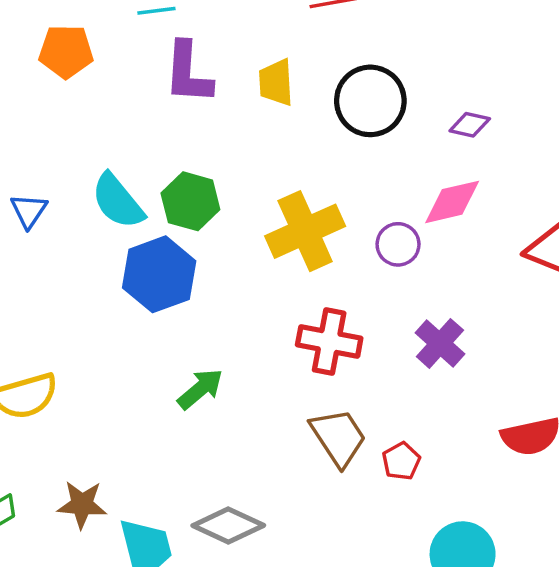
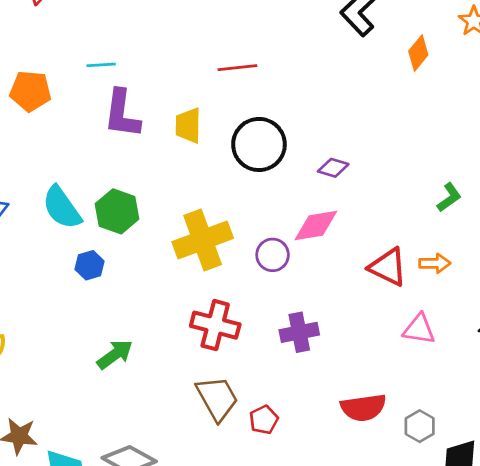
blue hexagon: (159, 274) -> (90, 265), size x0.5
purple cross: (440, 343) -> (299, 332), turned 33

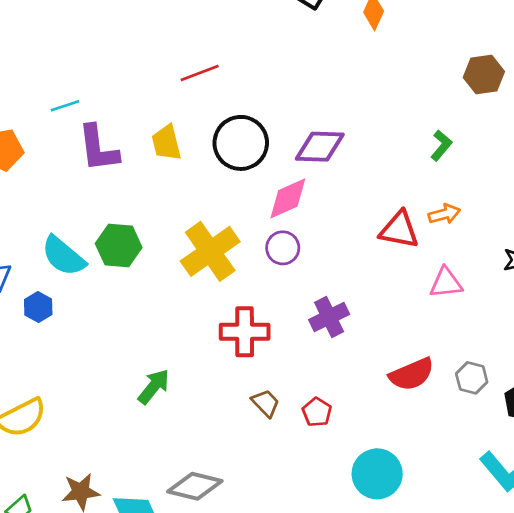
purple diamond: (333, 168) -> (320, 147), size x1.6
pink diamond: (316, 225) -> (288, 198), moved
blue hexagon: (90, 265) -> (38, 307), moved
brown trapezoid: (217, 398) -> (266, 403), size x0.6

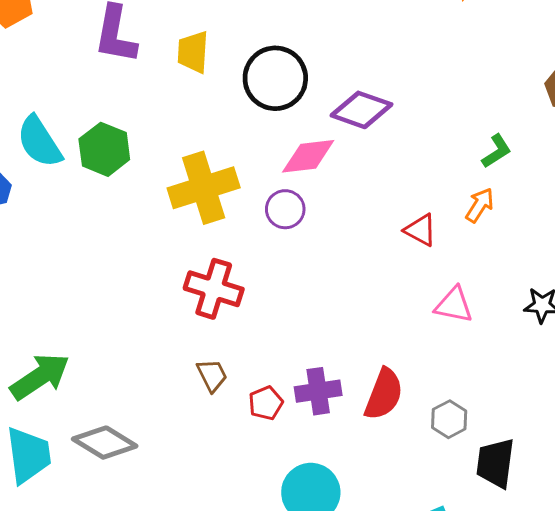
orange arrow: (444, 214) -> (480, 205), moved, turned -60
red triangle: (399, 230) -> (420, 230), size x0.7
purple cross: (329, 317) -> (318, 391), moved
red semicircle: (412, 374) -> (384, 394), turned -63
green arrow: (154, 387) -> (40, 377), moved, size x1.4

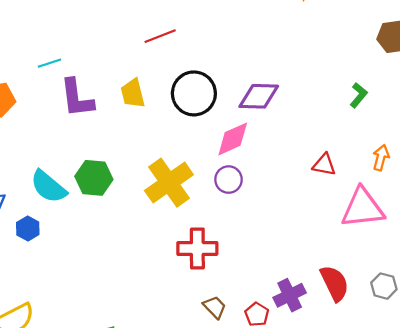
orange arrow: (480, 205) -> (381, 158), moved
pink triangle: (454, 305) -> (363, 208), size x1.6
red semicircle: (384, 394) -> (335, 283), turned -30

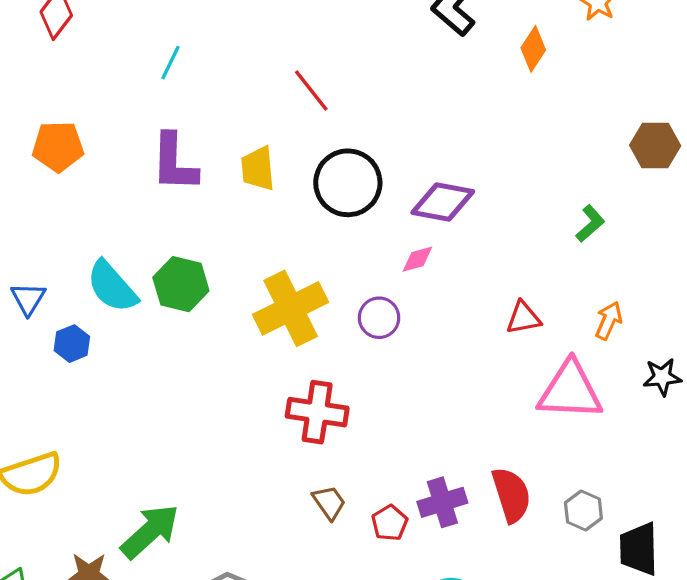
red line: (160, 36) -> (311, 91), turned 64
cyan line: (50, 63) -> (171, 63), moved, turned -55
pink diamond: (233, 139) -> (417, 259), moved, size x0.6
red triangle: (324, 165) -> (523, 318), turned -30

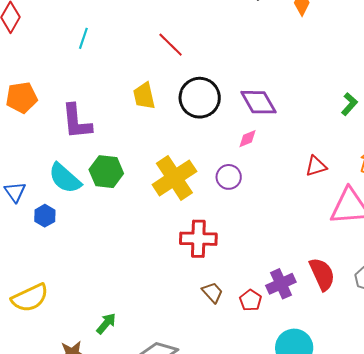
purple L-shape: (174, 163) -> (77, 122), moved
purple diamond: (443, 202) -> (259, 102), turned 57
green arrow: (150, 531) -> (106, 324), size x0.6

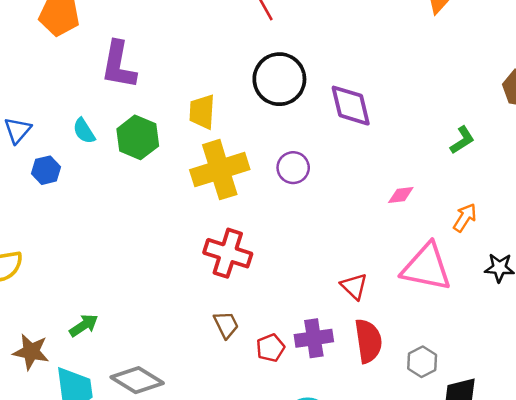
yellow trapezoid: (144, 96) -> (202, 112), moved
pink diamond: (248, 139) -> (401, 195), moved
red triangle: (316, 166) -> (354, 286), moved, turned 45
purple circle: (229, 177) -> (293, 168), moved
cyan semicircle: (65, 178) -> (84, 131), size x0.6

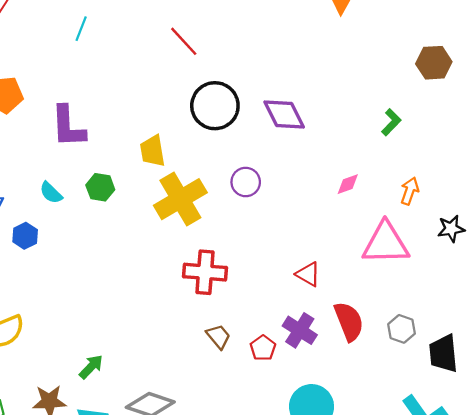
green hexagon: (138, 137) -> (100, 187), size x0.7
red triangle: (354, 286) -> (308, 274), moved
purple cross: (314, 338) -> (300, 330), turned -36

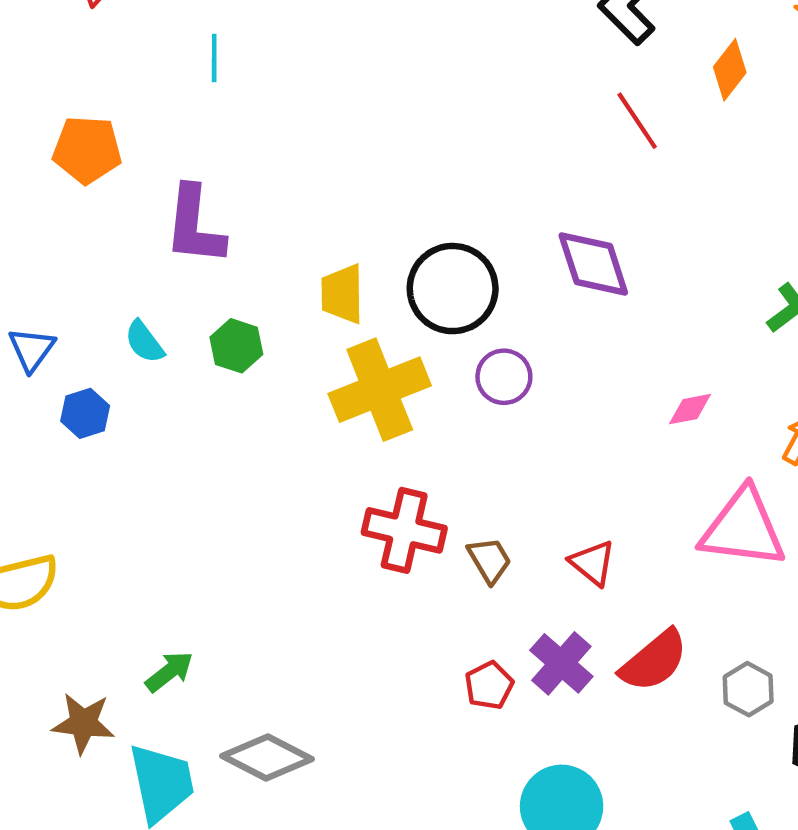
cyan line: (81, 29) -> (214, 58), moved, turned -30
red line: (184, 41) -> (637, 121), moved
black circle: (215, 106) -> (453, 289), moved
red semicircle: (349, 321) -> (654, 661), turned 63
brown trapezoid: (218, 336) -> (489, 560), moved

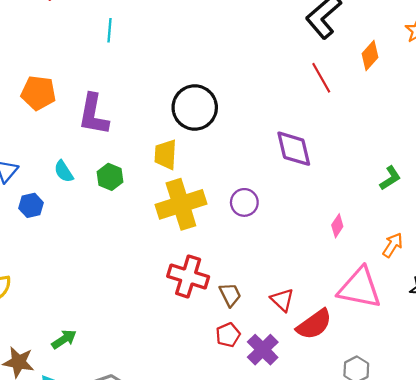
orange pentagon: (87, 150) -> (38, 93), moved
black circle: (453, 289) -> (195, 108), moved
pink diamond: (690, 409) -> (337, 226), turned -50
red semicircle: (654, 661) -> (314, 324), moved
red pentagon: (489, 685) -> (228, 335), moved

